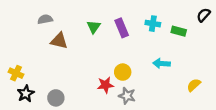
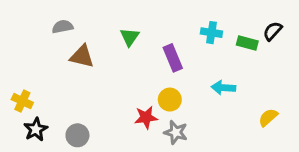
black semicircle: (203, 15) -> (273, 31), moved
purple rectangle: (122, 28) -> (173, 58), moved

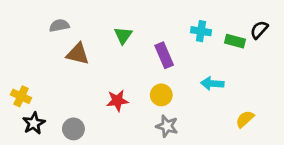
red star: (146, 117) -> (117, 101), moved
yellow semicircle: (268, 117) -> (245, 119), moved

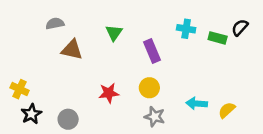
cyan arrow: (212, 84) -> (197, 103), moved

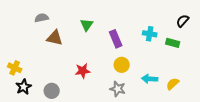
cyan cross: (186, 29) -> (150, 34), moved
green rectangle: (218, 38) -> (173, 43), moved
yellow circle: (149, 88) -> (122, 65), moved

